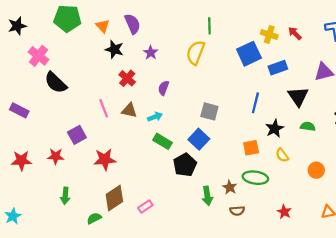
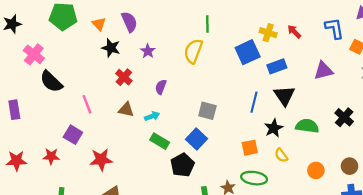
black triangle: (298, 96) -> (284, 96), moved
pink line: (104, 108) -> (87, 104), moved
purple rectangle: (19, 110) -> (14, 110), turned 54
green semicircle: (308, 126) -> (307, 126), size x1.5
purple square: (77, 135) -> (73, 135), turned -30

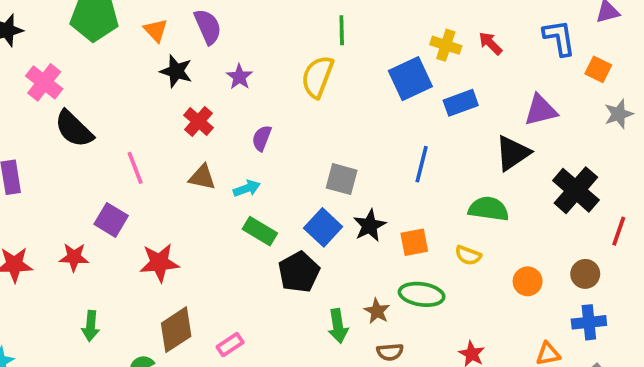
black triangle: (284, 96) -> (513, 153), moved, turned 30
black cross: (344, 117) -> (576, 190), size x1.4
green semicircle: (307, 126) -> (489, 209), moved
black star: (274, 128) -> (370, 226), moved
yellow semicircle: (281, 155) -> (468, 255), turned -32

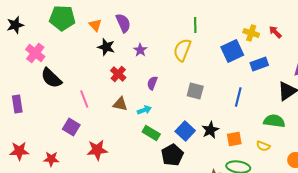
gray square: (342, 179) -> (195, 91), moved
red star: (74, 257) -> (51, 159), moved

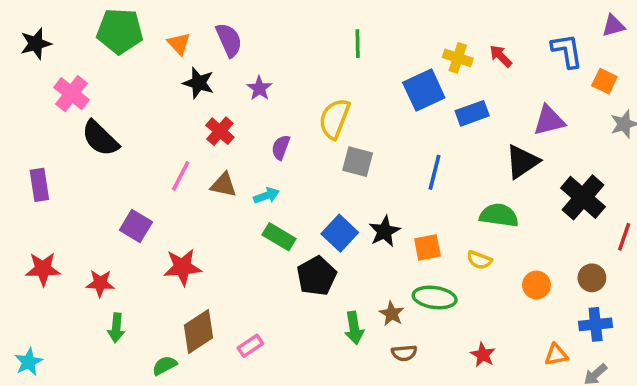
yellow semicircle: (182, 50) -> (334, 119), moved
pink line: (84, 99) -> (181, 176), moved, turned 48

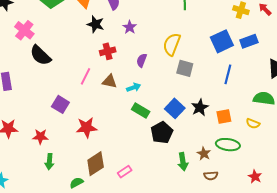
blue square: (424, 90) -> (222, 41), moved
red cross: (220, 131) -> (108, 51), turned 35

